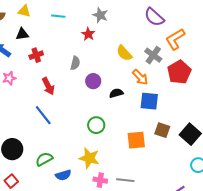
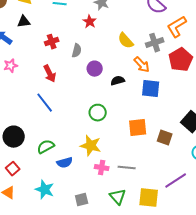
red cross: (36, 55) -> (52, 42), moved
gray cross: (153, 55) -> (155, 43), turned 36
brown square: (162, 130) -> (165, 138), moved

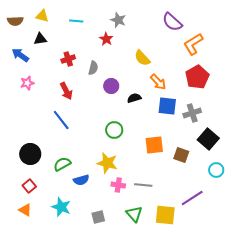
gray cross: (155, 43) -> (192, 113), moved

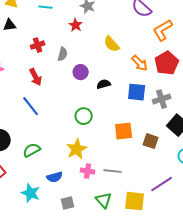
orange arrow: (158, 82) -> (140, 63), moved
yellow star: (107, 163) -> (77, 149), turned 30
blue semicircle: (81, 180) -> (55, 177), moved

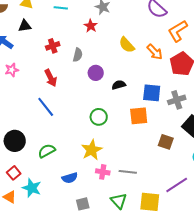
orange arrow: (140, 63) -> (155, 52), moved
orange square: (124, 131) -> (139, 116), moved
cyan star: (31, 193) -> (32, 188), moved

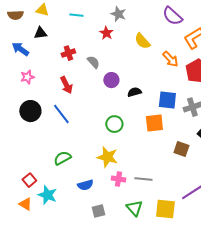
yellow semicircle: (127, 45) -> (142, 41), moved
gray semicircle: (78, 55) -> (93, 62), turned -56
black circle: (15, 141) -> (30, 111), moved
yellow star: (92, 150) -> (107, 157), turned -30

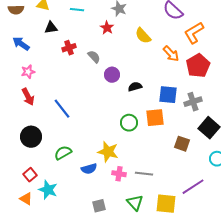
black triangle: (40, 33) -> (51, 28), moved
red arrow: (66, 85) -> (28, 97), moved
black circle: (30, 111) -> (31, 137), moved
green circle: (114, 124) -> (129, 123), moved
blue semicircle: (85, 185) -> (89, 169), moved

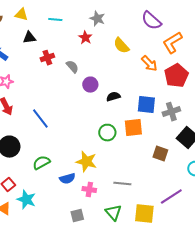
pink cross: (119, 174) -> (89, 190), moved

